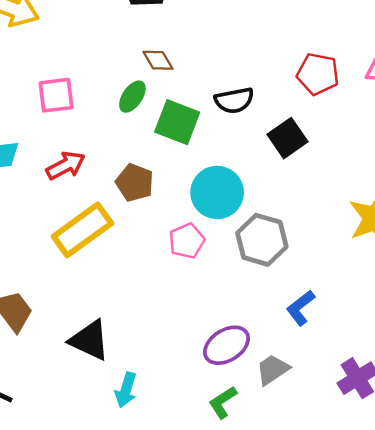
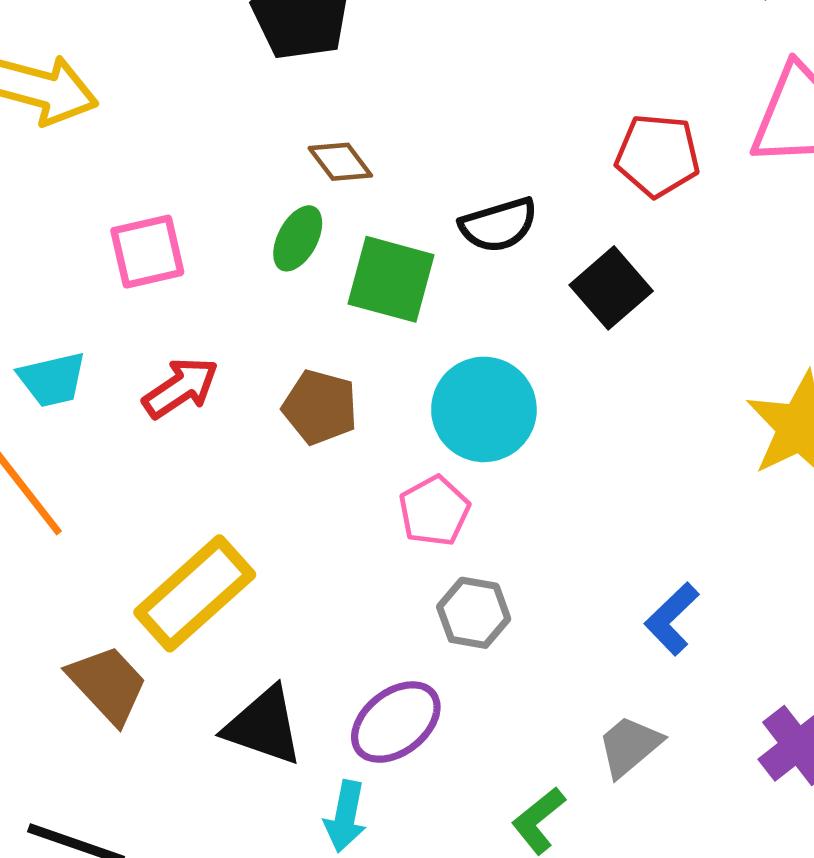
yellow rectangle: (82, 230) -> (195, 593), moved
gray hexagon: (262, 240) -> (474, 613), moved, size x0.7
purple ellipse: (227, 345) -> (396, 722), moved

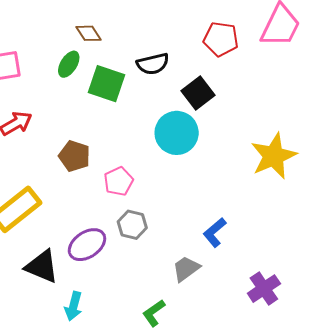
brown pentagon: (320, 407) -> (74, 156), moved
cyan circle: (484, 409) -> (177, 133), moved
purple ellipse: (396, 722) -> (87, 245), moved
gray trapezoid: (630, 746) -> (186, 269), moved

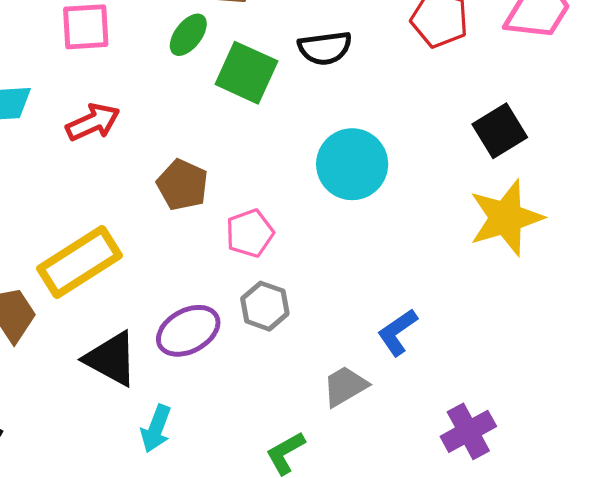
black square: (198, 93) -> (500, 131), moved

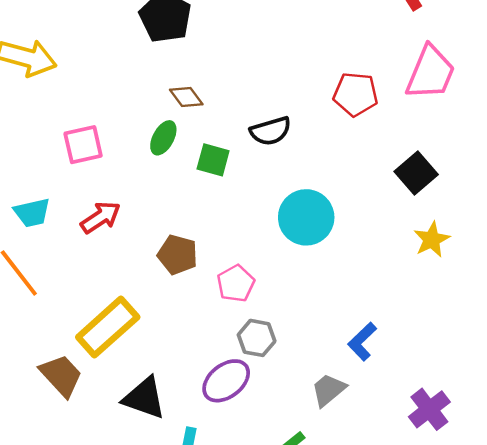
green square: (246, 73) -> (213, 160), size x0.7
yellow star: (506, 218) -> (432, 240), size x0.6
purple ellipse: (188, 331) -> (226, 381), moved

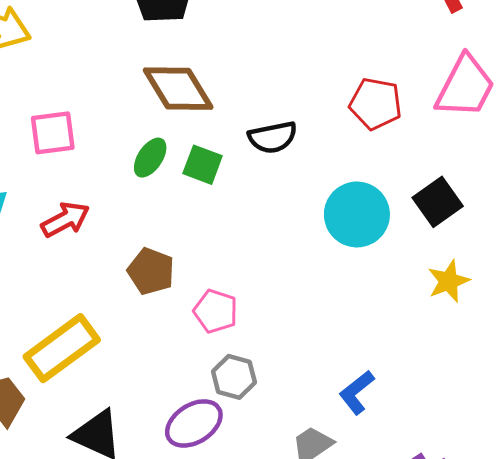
brown diamond: (186, 97) -> (178, 89), size x1.8
green ellipse: (163, 138) -> (150, 158), moved
cyan circle: (306, 217) -> (357, 214), moved
pink pentagon: (236, 284) -> (216, 311), turned -30

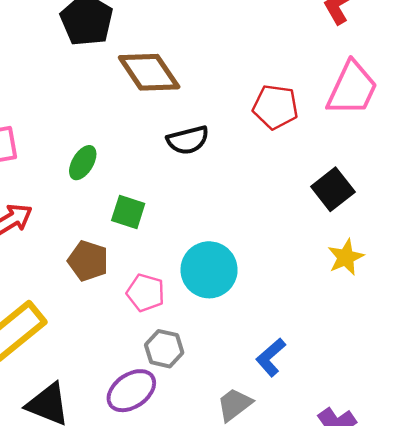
brown diamond: (178, 89) -> (149, 72), moved
green square: (203, 165) -> (128, 212), moved
cyan circle: (357, 214) -> (209, 270), moved

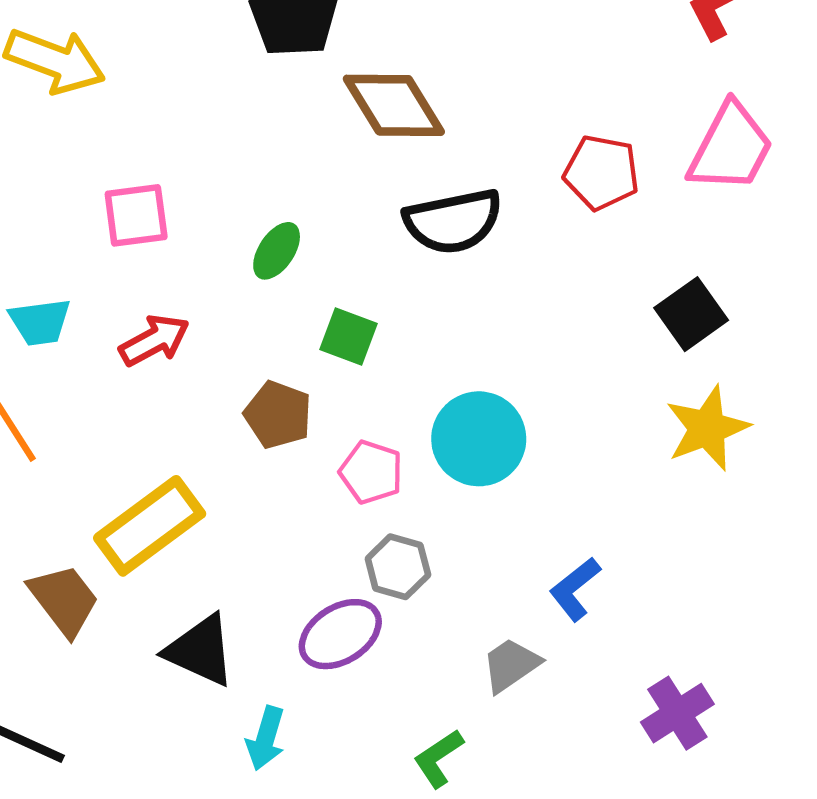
black semicircle: (188, 140) -> (453, 221), size x1.4
yellow star: (346, 257) -> (707, 428), size x1.4

